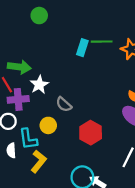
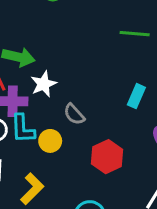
cyan rectangle: (82, 48) -> (136, 96), moved
cyan L-shape: (28, 139) -> (23, 129), moved

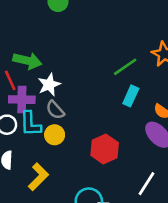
green line: (135, 34) -> (125, 67), moved, turned -40
gray semicircle: (74, 114) -> (55, 110), moved

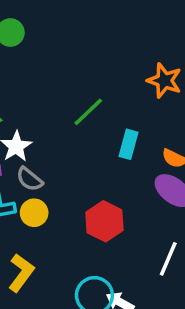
green line: (125, 67) -> (88, 112), moved

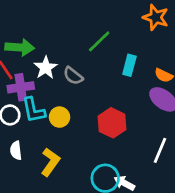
gray semicircle: (30, 179) -> (73, 76), moved

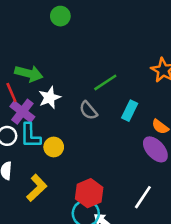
gray semicircle: (73, 76) -> (88, 110), moved
purple cross: (21, 87) -> (22, 112), turned 35
red hexagon: (112, 123) -> (89, 193), moved

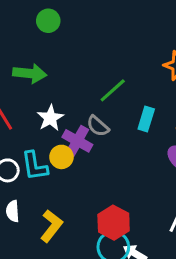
green arrow: (29, 74) -> (30, 73), moved
purple cross: (22, 112) -> (77, 141), moved
yellow circle: (54, 147) -> (61, 157), moved

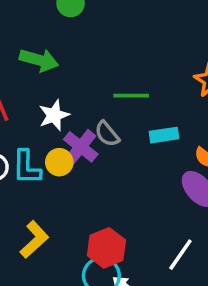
green line: (113, 90) -> (131, 96), turned 32
cyan rectangle: (146, 119) -> (164, 135), turned 55

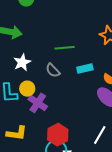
purple cross: (81, 147) -> (38, 103), moved
yellow L-shape: (34, 239) -> (17, 133), turned 55

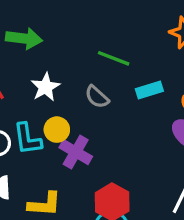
green line: (65, 48) -> (114, 58), turned 30

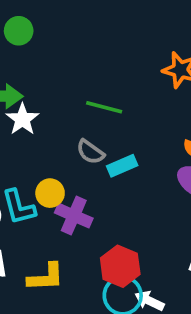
white star: (45, 87) -> (22, 119), moved
cyan rectangle: (149, 90) -> (122, 166), moved

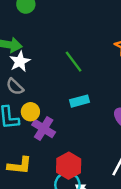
green line: (104, 107) -> (74, 62), turned 30
gray semicircle: (90, 152) -> (15, 87), moved

